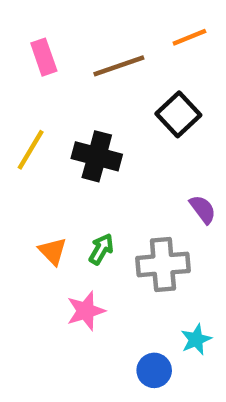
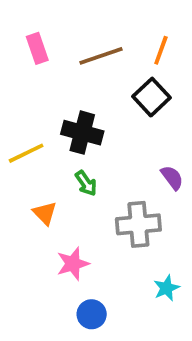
orange line: (189, 37) -> (161, 50), moved, turned -48
yellow line: (31, 150) -> (26, 153), moved, turned 33
green arrow: (101, 249) -> (86, 183), moved, turned 115
blue circle: (154, 370) -> (92, 314), moved

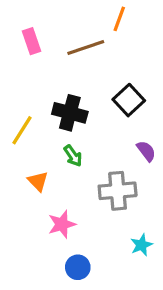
orange line: (161, 50) -> (119, 19), moved
black square: (152, 97) -> (129, 100), moved
yellow line: (26, 153) -> (22, 130), turned -32

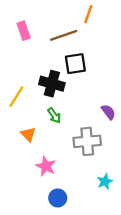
black square: (129, 100) -> (75, 64), moved, turned 35
pink star: (62, 224) -> (46, 166), turned -30

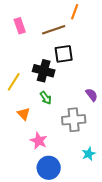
blue circle: (58, 198) -> (49, 168), size x1.5

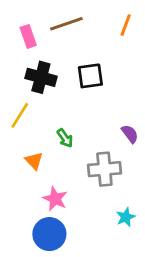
orange line: (75, 12) -> (126, 25), moved
brown line: (54, 30) -> (66, 24), moved
black cross: (44, 71) -> (41, 77), moved
blue circle: (49, 168) -> (49, 234), moved

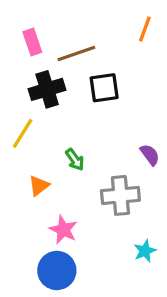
brown line: (66, 24) -> (76, 54), moved
black cross: (41, 77) -> (47, 89), turned -32
orange triangle: (34, 161) -> (39, 186), turned 36

